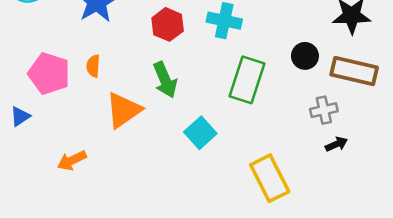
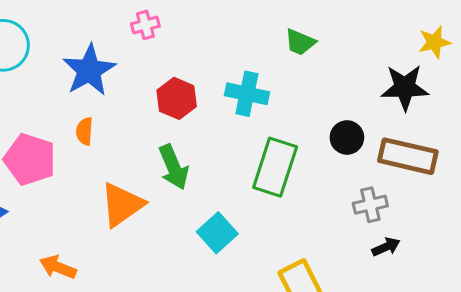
orange semicircle: (93, 66) -> (84, 131), moved
orange arrow: (72, 161) -> (58, 267), turned 48

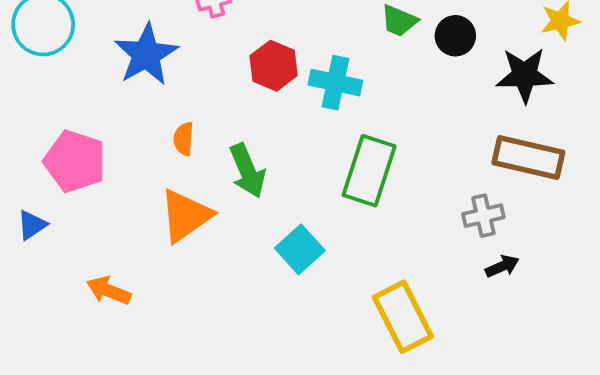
red hexagon: (177, 98) -> (274, 66), moved
orange semicircle: (84, 131) -> (184, 139), moved
black circle: (347, 137) -> (455, 36), moved

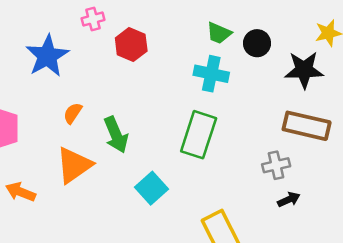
red hexagon: (274, 66) -> (131, 44), moved
cyan cross: (335, 83) -> (211, 74), moved
orange semicircle: (184, 139) -> (73, 113), turned 30
orange arrow: (109, 291) -> (21, 192), moved

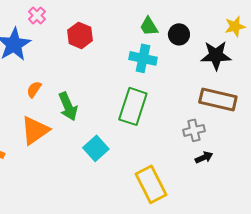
pink cross: (93, 19) -> (37, 15), moved, turned -30
green trapezoid: (219, 33) -> (149, 26), turned 35

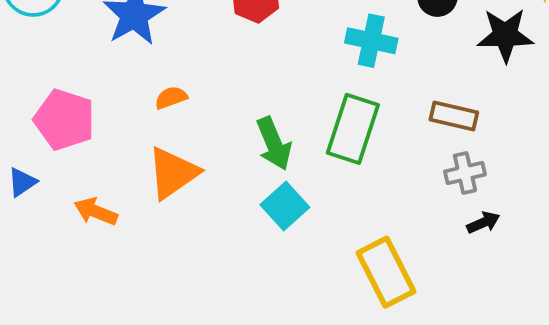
orange semicircle: (34, 89) -> (171, 98), turned 36
brown rectangle: (218, 99) -> (454, 116), moved, size x0.7
green arrow: (68, 106) -> (274, 144), moved

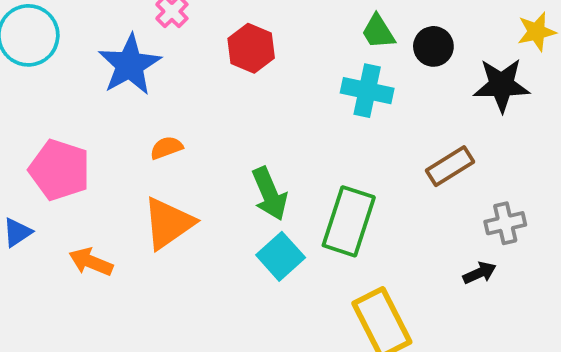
brown rectangle: (454, 116) -> (450, 166), turned -45
green rectangle: (353, 129) -> (349, 221), moved
gray cross: (465, 173) -> (505, 223), moved

